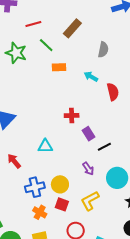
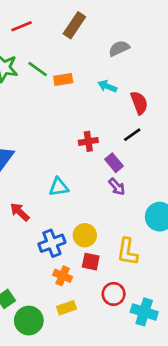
green line: (46, 45) -> (38, 69), moved
gray semicircle: (103, 50) -> (119, 48), turned -119
black line: (104, 147) -> (132, 135), moved
purple arrow: (88, 169) -> (117, 187), moved
yellow L-shape: (90, 201) -> (127, 252), turned -45

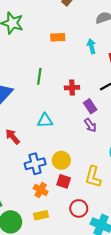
green line: (38, 69) -> (39, 76), moved, turned 56
cyan arrow: (107, 86) -> (91, 46), turned 48

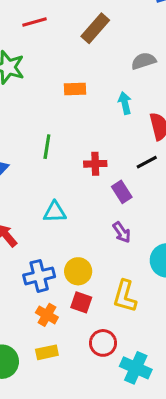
purple arrow: (90, 125) -> (122, 232), moved

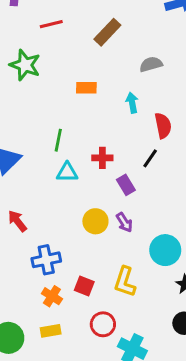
black line: (147, 162) -> (150, 158), turned -30
cyan triangle: (55, 212) -> (67, 172), moved
yellow circle: (78, 271) -> (95, 221), moved

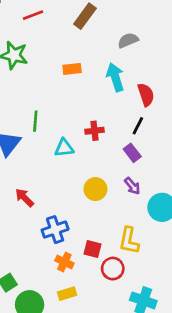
cyan arrow: (132, 103) -> (115, 77), size x1.5
green line: (58, 140) -> (35, 121), moved
purple rectangle: (126, 185) -> (132, 153), moved
purple arrow: (124, 222) -> (132, 186), moved
red circle: (103, 324) -> (113, 269), moved

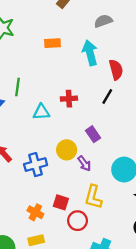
purple rectangle: (132, 153) -> (93, 134), moved
purple arrow: (132, 186) -> (84, 163), moved
blue cross: (55, 230) -> (36, 165), moved

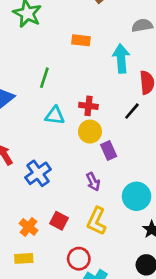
green line: (17, 87) -> (44, 78), moved
yellow circle: (67, 150) -> (90, 132), moved
blue cross: (36, 165) -> (38, 173), turned -30
red circle: (78, 221) -> (79, 259), moved

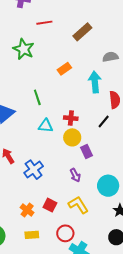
orange rectangle: (81, 40) -> (64, 69), turned -40
green line: (44, 78) -> (37, 97), turned -35
yellow L-shape: (97, 221) -> (78, 205), turned 125
yellow rectangle: (24, 258) -> (32, 235), moved

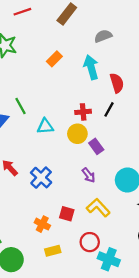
green line: (37, 97) -> (20, 106), moved
red cross: (71, 118) -> (83, 112), moved

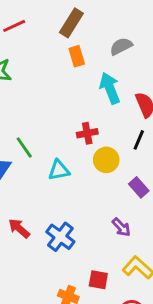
orange rectangle: (54, 59) -> (77, 56), moved, turned -56
red cross: (83, 112) -> (87, 133), moved
yellow circle: (77, 134) -> (106, 160), moved
purple rectangle: (96, 146) -> (139, 187), moved

